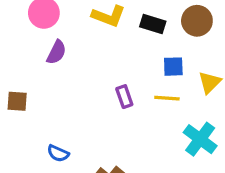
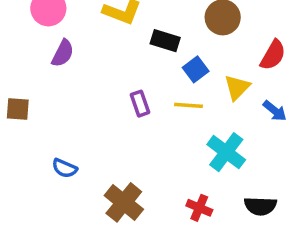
black rectangle: (153, 24) -> (165, 41), moved
blue square: (173, 67) -> (196, 69), turned -35

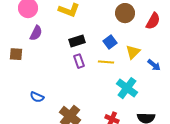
black rectangle: (165, 41) -> (77, 41), moved, turned -35
red semicircle: (273, 55) -> (153, 21), moved
brown square: (18, 109) -> (16, 54), moved

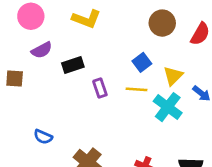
purple semicircle: (36, 33) -> (42, 50), turned 35
black rectangle: (77, 41) -> (73, 65), moved
cyan cross: (127, 88) -> (168, 107), moved

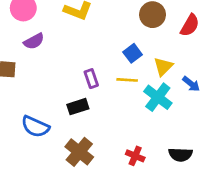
black rectangle: (73, 65) -> (78, 107), moved
blue semicircle: (43, 137) -> (35, 127), size x1.5

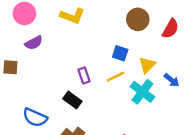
blue square: (133, 53) -> (120, 53), turned -35
yellow line: (127, 80) -> (116, 77), turned -30
black rectangle: (78, 107) -> (72, 100), turned 54

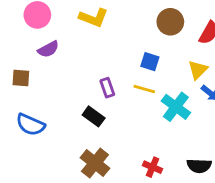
yellow triangle: (147, 65) -> (198, 70), moved
yellow line: (116, 77) -> (144, 89), turned 42
blue semicircle: (35, 118) -> (30, 125), moved

